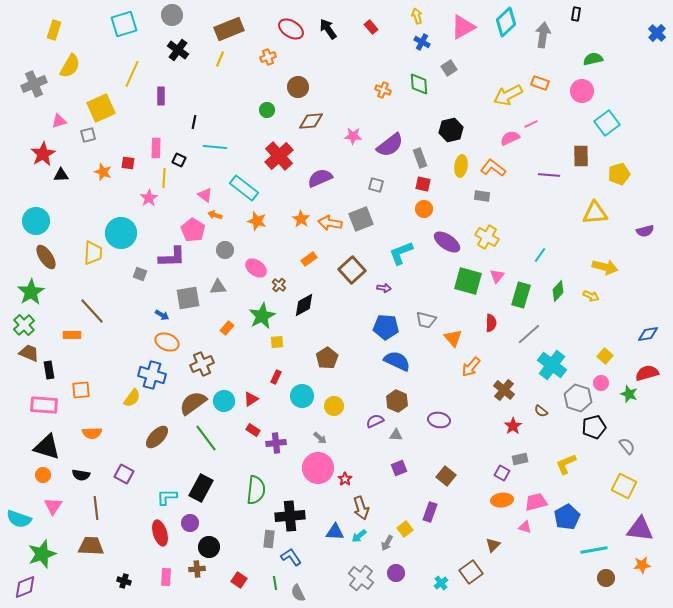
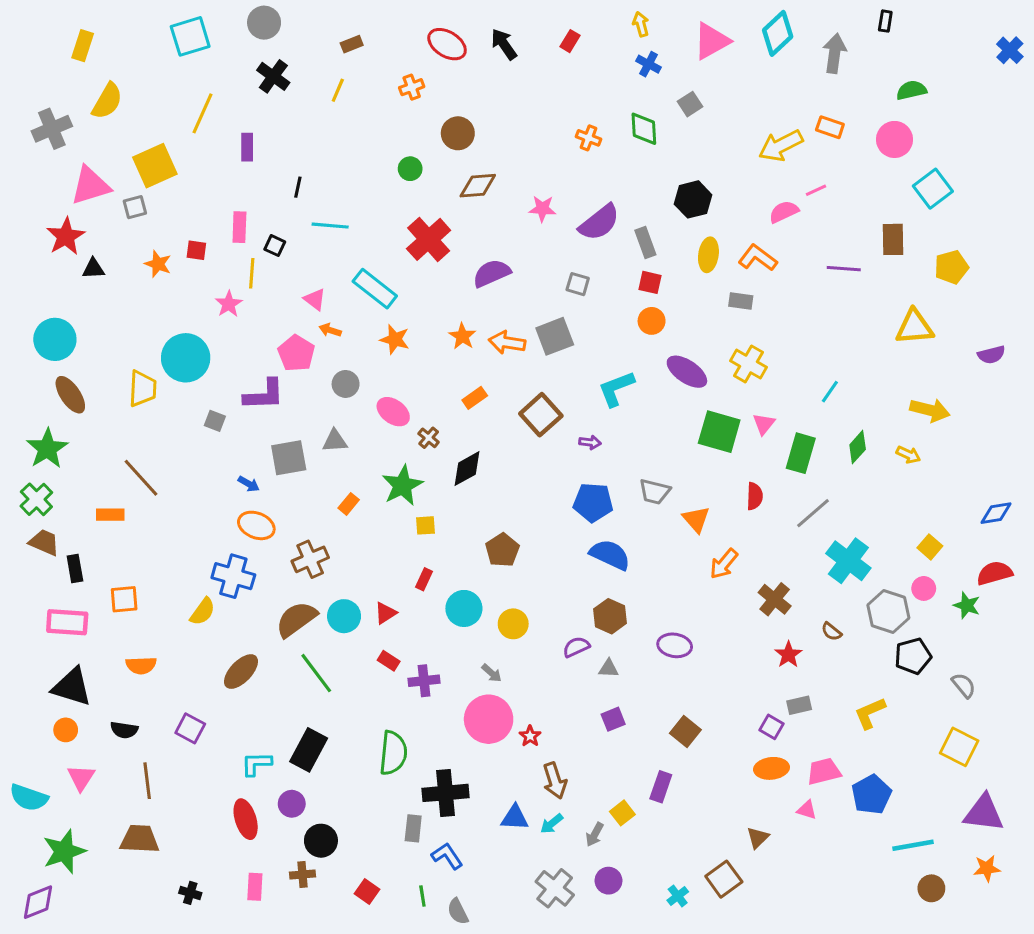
red rectangle: (371, 27) -> (570, 41), turned 72
brown rectangle: (229, 29) -> (352, 44), size x0.5
pink triangle: (59, 121) -> (90, 186), size x1.8

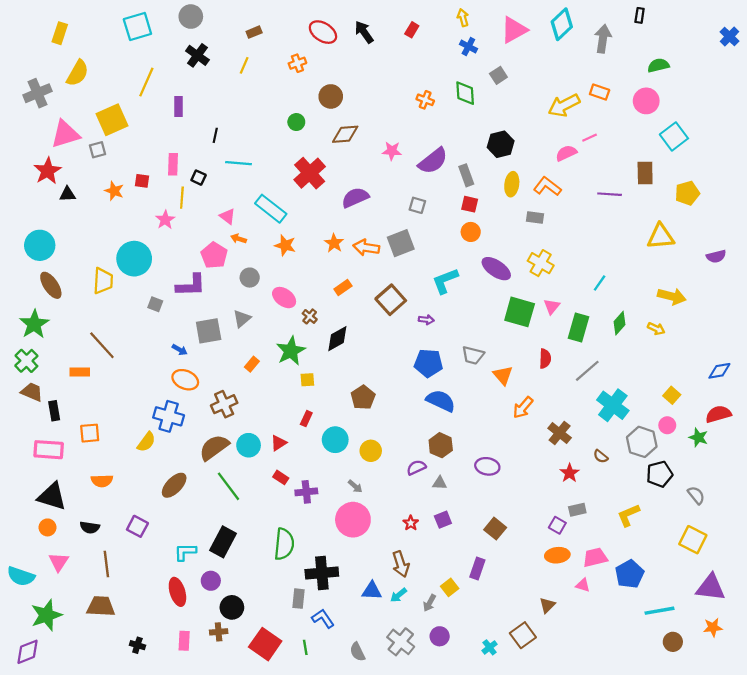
gray triangle: (335, 441) -> (242, 319), turned -36
red star: (530, 736) -> (411, 523), moved
red square: (367, 891) -> (265, 644), size x1.8
gray semicircle: (458, 911) -> (357, 652), moved

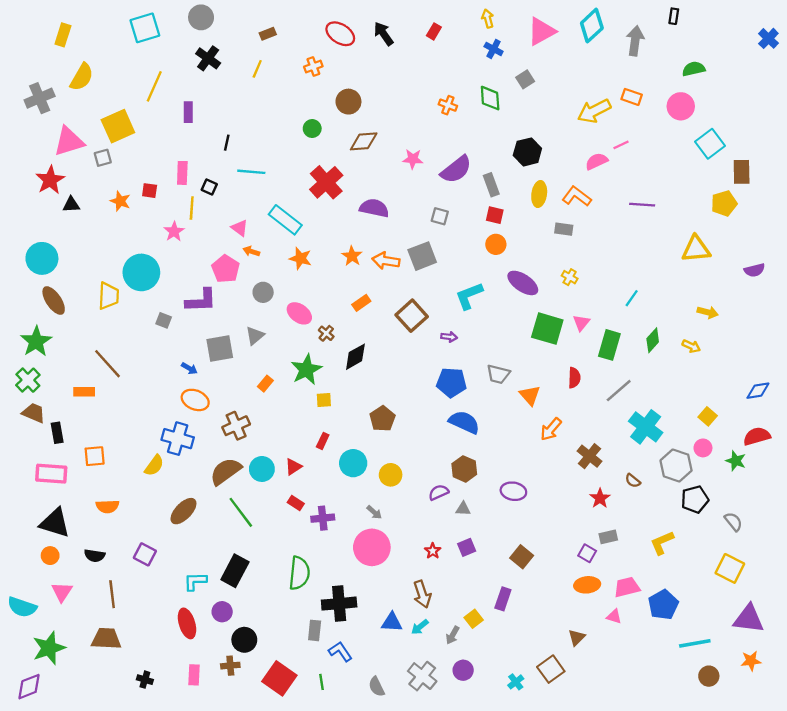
brown rectangle: (645, 173) -> (742, 172), moved
purple semicircle: (355, 198) -> (374, 208), turned 36
yellow cross: (541, 263) -> (570, 277), size x0.6
yellow arrow: (672, 296) -> (708, 312), size x0.7

